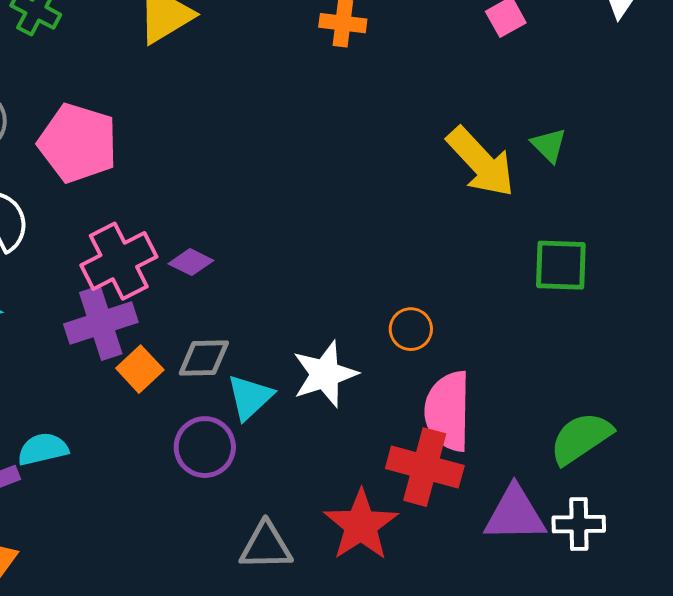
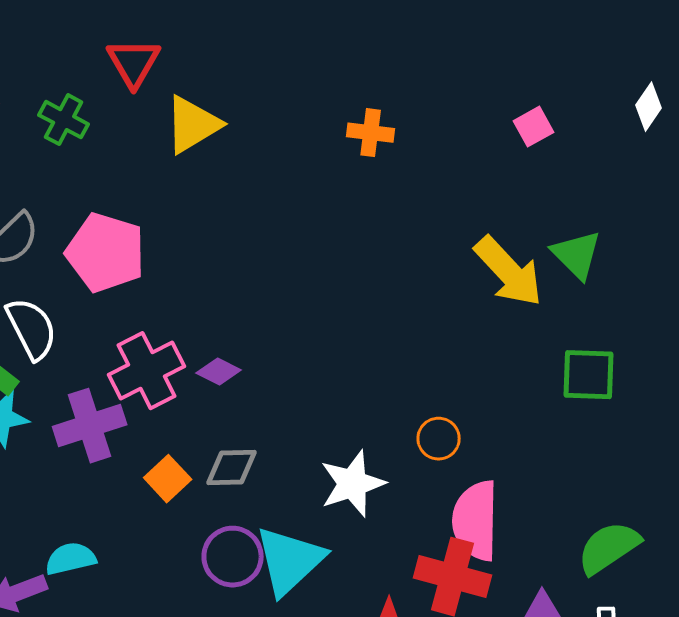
green triangle: (549, 145) -> (577, 255), size x1.4
purple cross: (101, 323) -> (90, 426), moved
cyan triangle: (250, 397) -> (290, 561), moved, size x1.5

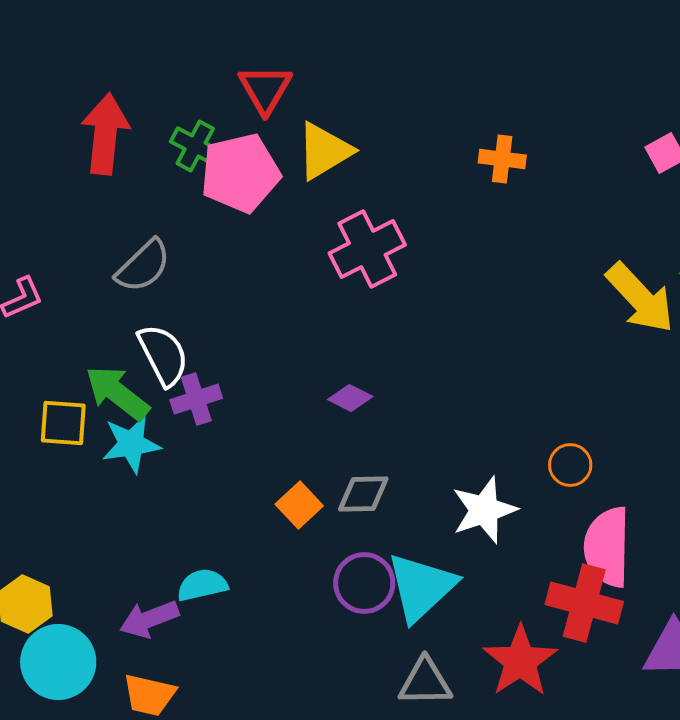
pink pentagon: (106, 253) -> (240, 173), moved, turned -30
pink cross: (147, 371) -> (367, 249), moved
purple cross: (90, 426) -> (196, 399), moved, size x0.7

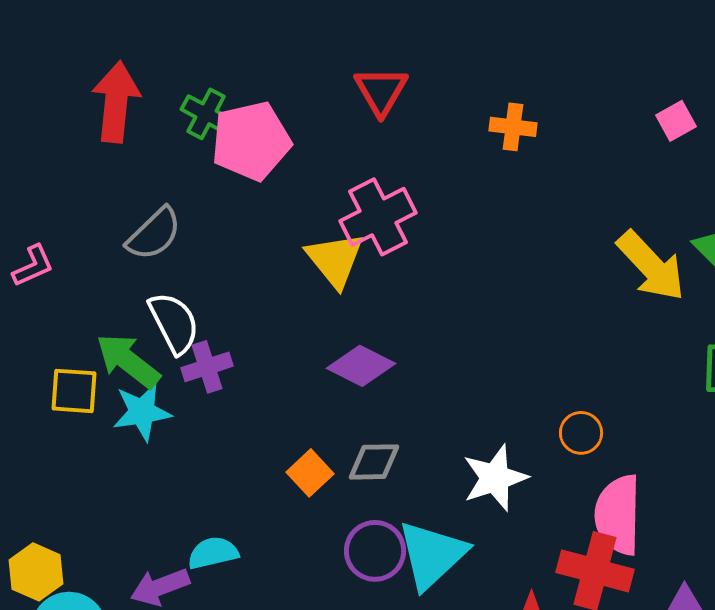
red triangle: (265, 89) -> (381, 91), moved
yellow triangle: (324, 151) -> (335, 260), moved, turned -38
purple diamond: (350, 398) -> (361, 366), size x1.5

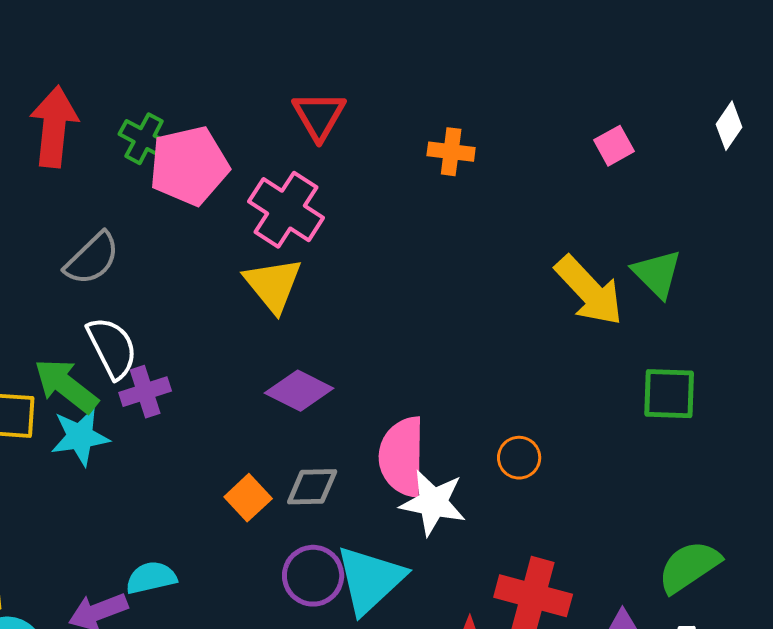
pink cross: (378, 217) -> (286, 210), moved, turned -30
white star: (495, 478) -> (433, 503), turned 30
pink semicircle: (618, 515) -> (402, 457), moved

